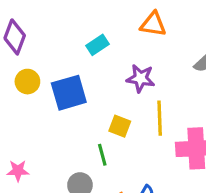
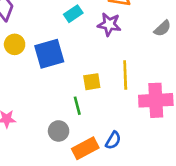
purple star: (140, 78) -> (109, 24), moved
yellow square: (120, 126) -> (92, 82), turned -30

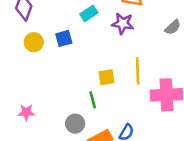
blue square: (49, 54) -> (64, 38), moved, size x0.6

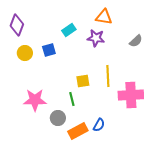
pink star: (26, 112) -> (35, 100), moved, size x1.6

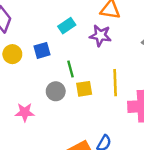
green line: (72, 99) -> (71, 69), moved
pink star: (35, 100) -> (25, 112), size x0.7
gray circle: (58, 118) -> (56, 91), moved

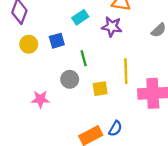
yellow square: (84, 89) -> (100, 89), moved

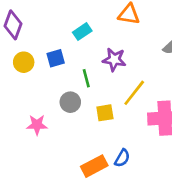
purple star: (112, 27) -> (114, 60), moved
yellow line: (126, 71) -> (134, 93), turned 40

